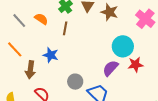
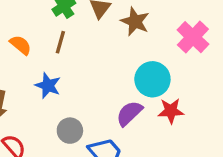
orange semicircle: (41, 19) -> (21, 45), moved
blue star: (51, 55) -> (48, 86), moved

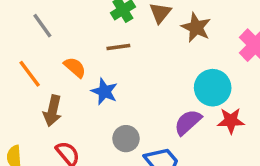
brown line: (60, 42) -> (118, 47), turned 65
orange semicircle: (21, 45) -> (75, 67), moved

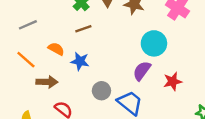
gray line: (42, 26) -> (28, 25), turned -66
brown arrow: (52, 111) -> (47, 82), turned -90
red star: (231, 121) -> (173, 81), moved

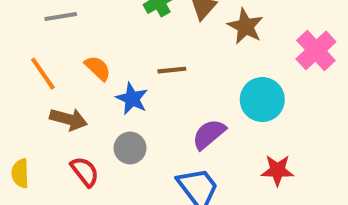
brown line: (83, 29) -> (172, 70), moved
purple semicircle: (142, 71) -> (209, 134), moved
gray circle: (101, 91) -> (130, 148), moved

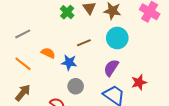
cyan circle: (262, 100) -> (117, 38), moved
brown arrow: (69, 119) -> (23, 93), moved, turned -48
red star: (277, 170) -> (139, 82), moved

